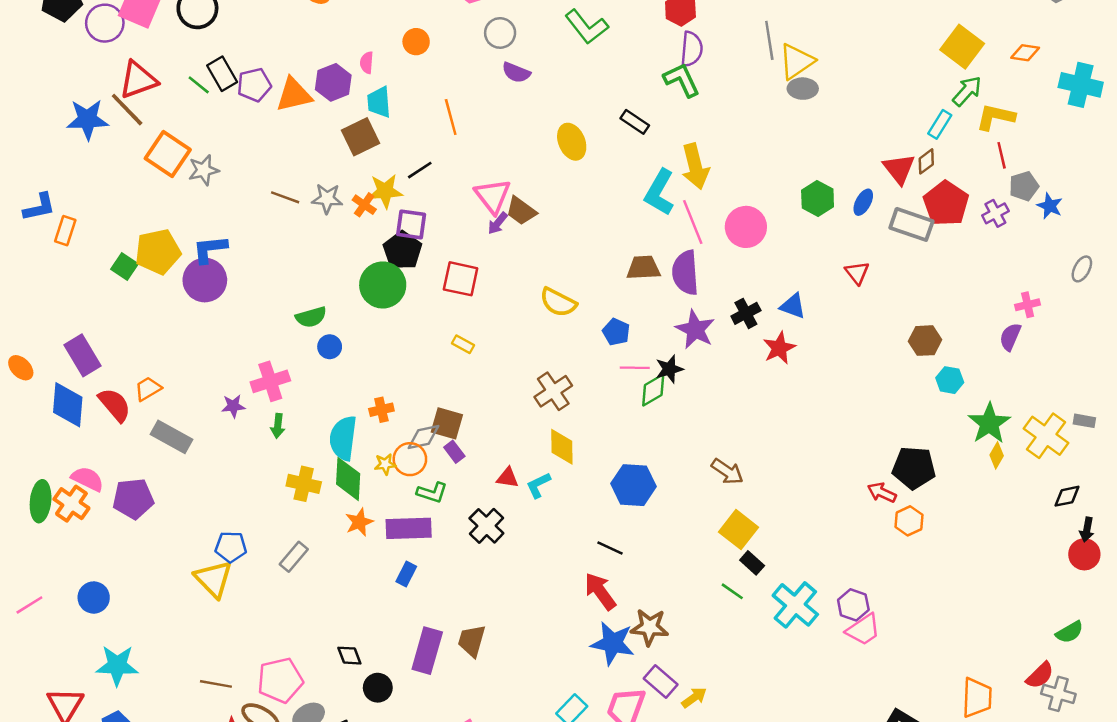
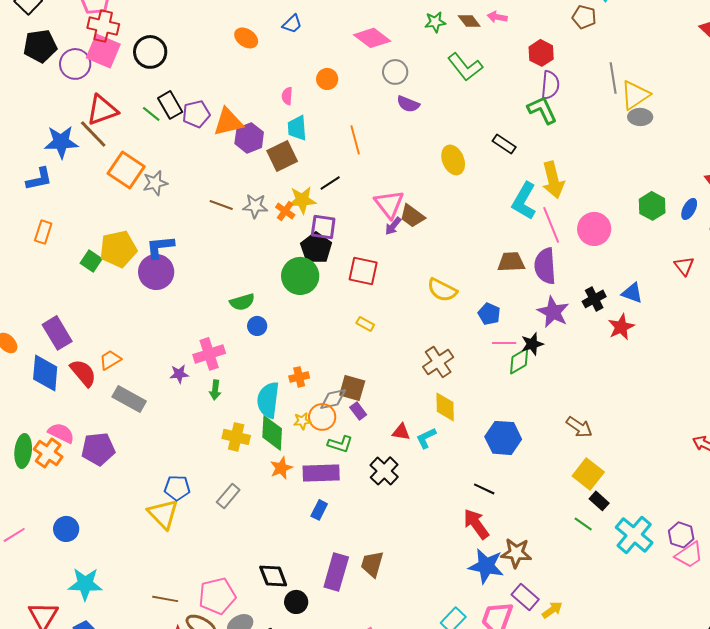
purple hexagon: (333, 82) -> (249, 138), moved
blue L-shape: (39, 207) -> (39, 179), moved
black diamond: (349, 656) -> (273, 576), size x1.4

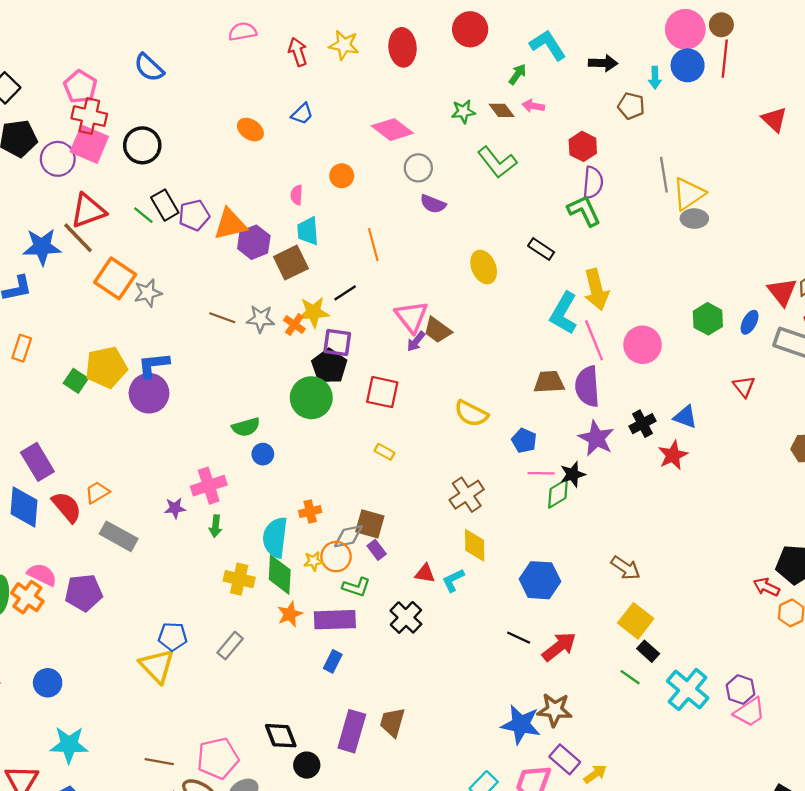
red arrow: (476, 524) -> (559, 647), moved, turned 88

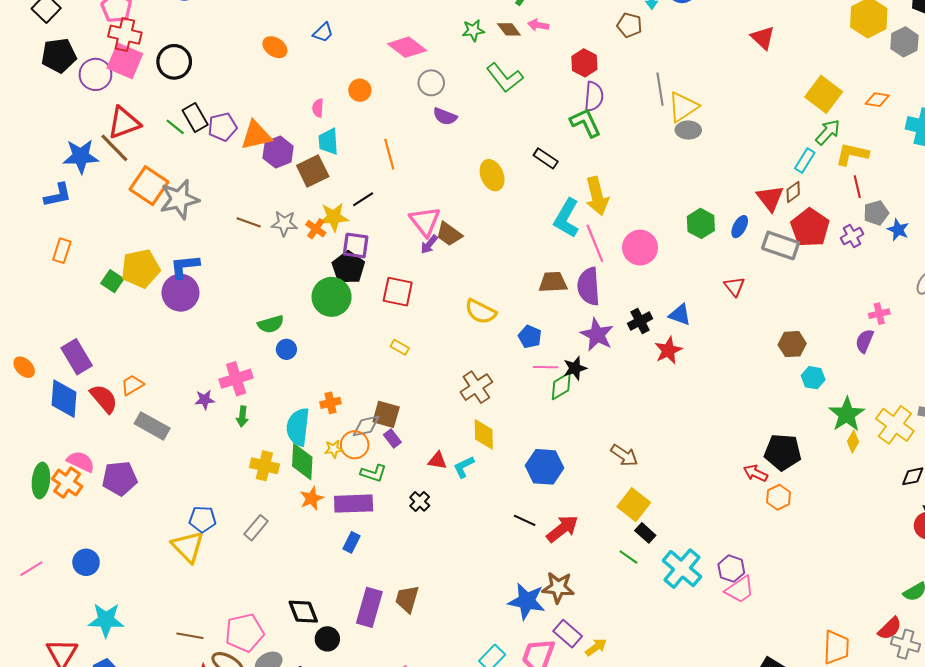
gray star: (148, 293) -> (179, 199), size x1.5
black cross: (406, 617) -> (420, 501), size x0.7

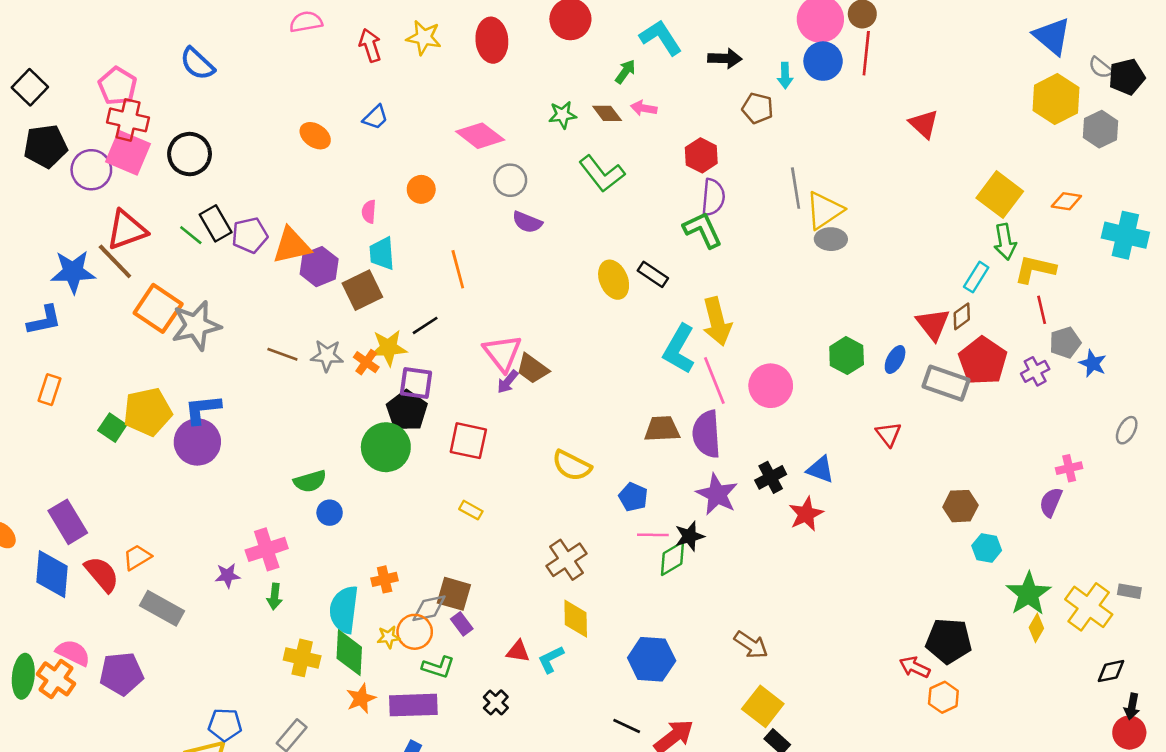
green arrow: (828, 132) -> (1005, 242), turned 128
yellow ellipse: (492, 175) -> (614, 280), moved

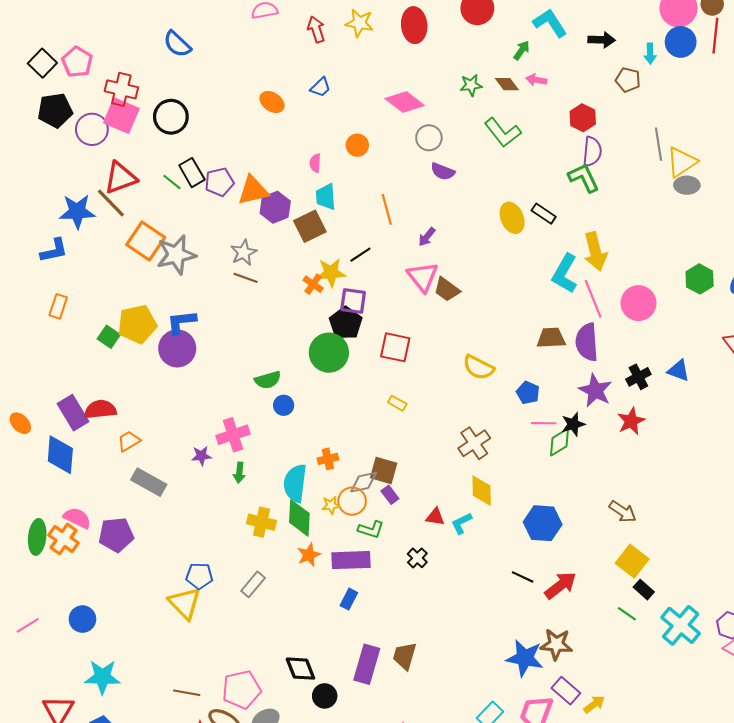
pink pentagon: (118, 86) -> (77, 62), moved
gray star: (327, 356) -> (244, 253), moved, turned -30
purple arrow: (508, 382) -> (427, 237), moved
red star: (806, 514) -> (631, 421), moved
red semicircle: (102, 574) -> (100, 409), moved, turned -56

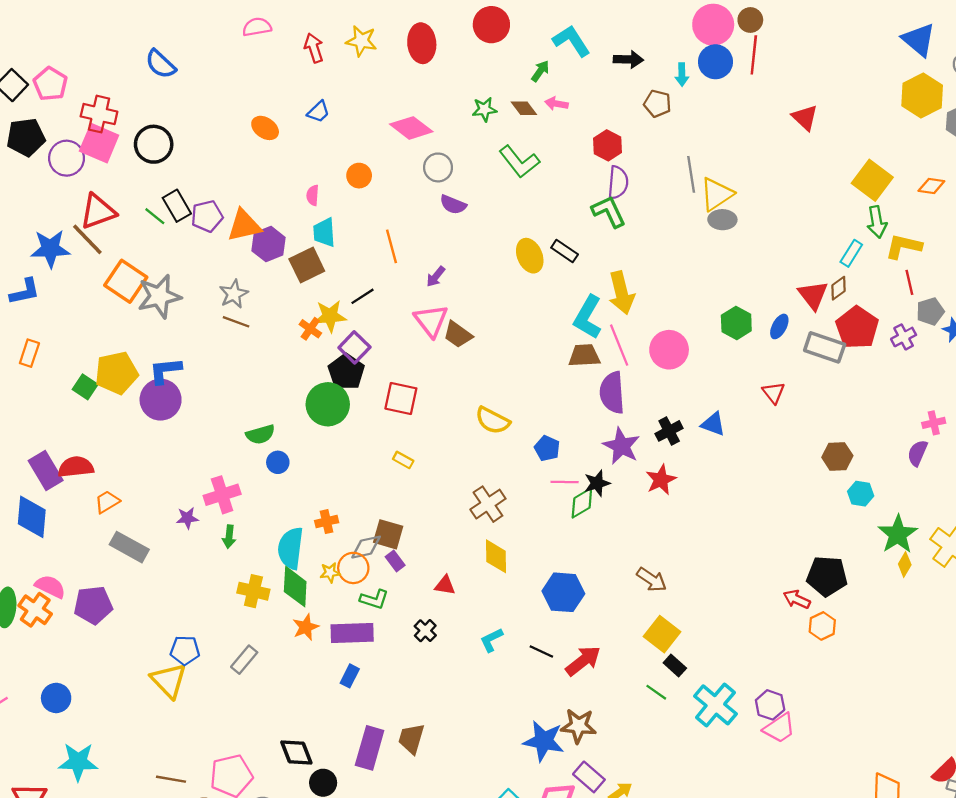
purple square: (353, 301) -> (354, 347), turned 36
brown trapezoid: (551, 338) -> (584, 356), moved
cyan L-shape: (462, 523) -> (491, 640), moved

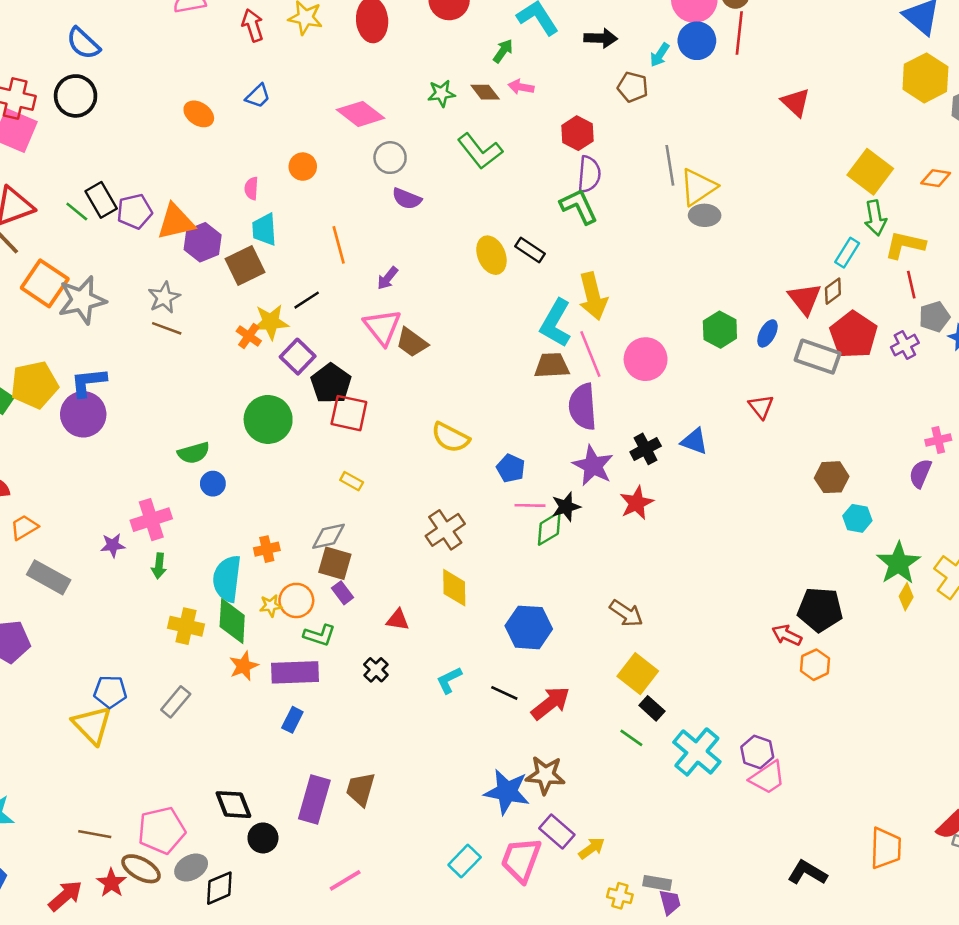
cyan arrow: (682, 75) -> (660, 55), turned 35
black circle: (154, 144) -> (76, 96), moved
black pentagon: (346, 372) -> (331, 384), moved
gray diamond: (366, 547) -> (328, 536), moved

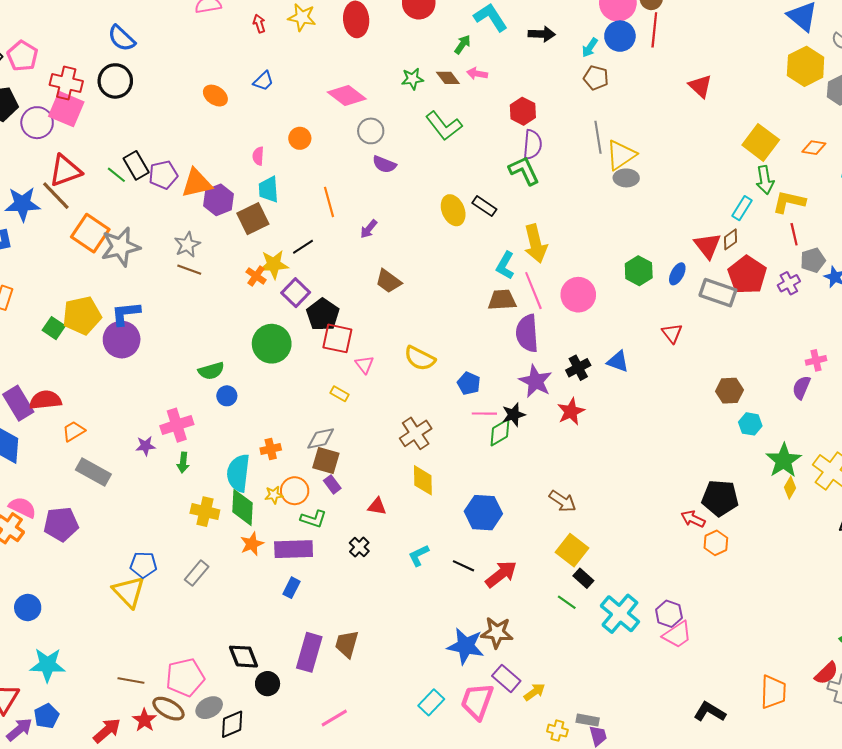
red arrow: (253, 25) -> (259, 24), size x0.7
brown pentagon: (633, 87) -> (596, 78), moved
cyan L-shape: (556, 323) -> (505, 265), size x0.7
pink triangle: (382, 327) -> (364, 365), moved, size x0.6

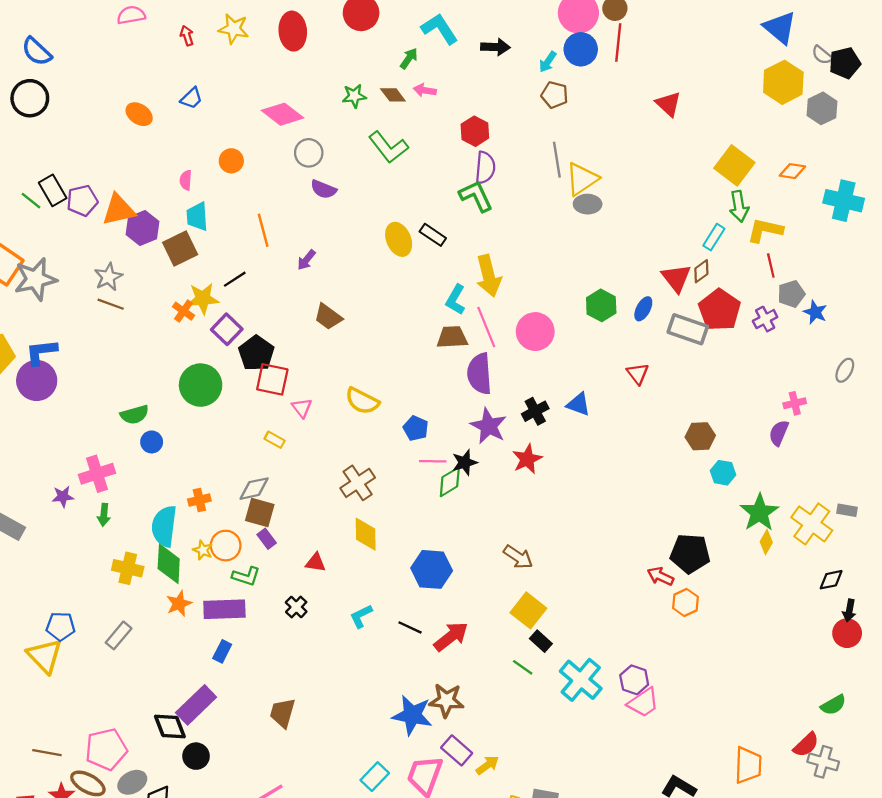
yellow star: (274, 495) -> (203, 550), turned 30
purple rectangle: (309, 652) -> (196, 705), moved, turned 30

